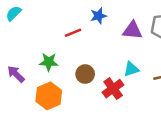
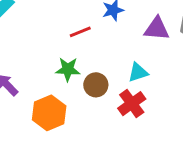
green star: (49, 62) -> (68, 69), moved
cyan triangle: (131, 69) -> (138, 72), moved

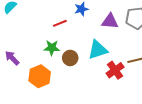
cyan triangle: (138, 72) -> (98, 50), size x1.5
red cross: (132, 104) -> (115, 70), moved

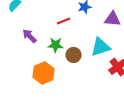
purple arrow: (12, 58) -> (30, 36), moved

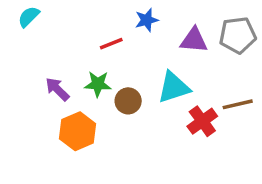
purple arrow: (30, 36) -> (57, 89), moved

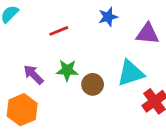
red line: (111, 44) -> (59, 31), moved
orange hexagon: (78, 131) -> (22, 110), moved

